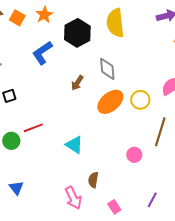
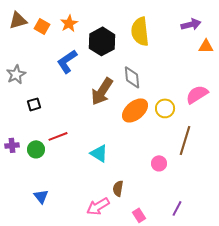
brown arrow: (77, 83) -> (102, 91), size x1.8
pink arrow: (73, 198) -> (98, 206), turned 85

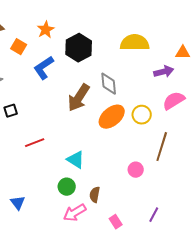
purple arrow: (191, 24) -> (164, 72), moved
orange square: (42, 26) -> (19, 47), moved
yellow semicircle: (140, 31) -> (135, 43), moved, turned 96
green circle: (36, 149) -> (67, 187), moved

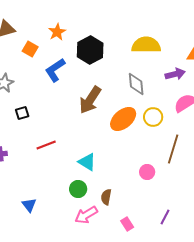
gray diamond: (109, 84) -> (136, 84), moved

